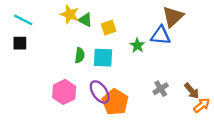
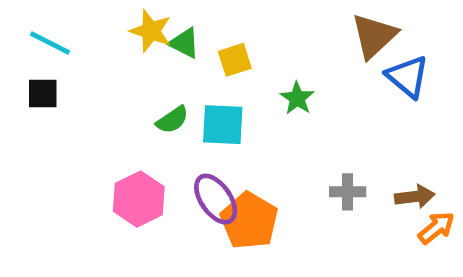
blue triangle: (161, 35) -> (408, 77), moved, turned 35
green semicircle: (80, 55) -> (172, 120), turned 48
gray cross: (161, 89) -> (348, 192), turned 32
brown arrow: (192, 91) -> (415, 197), turned -56

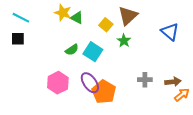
brown triangle: (374, 36) -> (128, 16), moved
yellow square: (235, 60) -> (106, 25), moved, turned -32
cyan square: (223, 125) -> (93, 52), turned 30

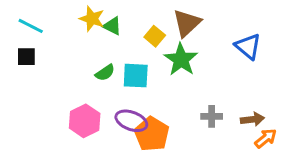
green star: (124, 41) -> (181, 60), size x1.6
cyan square: (93, 52) -> (136, 76), turned -30
purple ellipse: (90, 83) -> (131, 121), turned -35

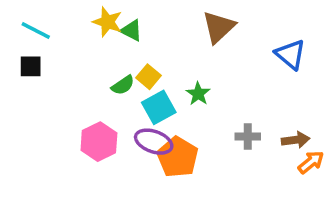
yellow square: (155, 36) -> (149, 77), moved
green star: (181, 60) -> (198, 94), moved, size x0.6
cyan square: (136, 76) -> (159, 107), moved, turned -32

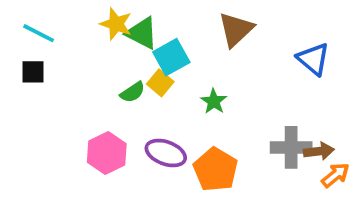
green triangle: (131, 31) -> (142, 33), size x1.4
cyan square: (159, 107) -> (171, 57), moved
gray cross: (248, 136) -> (291, 147), moved, size x1.5
orange pentagon: (178, 157) -> (216, 170), moved

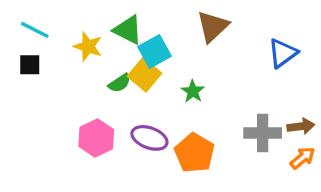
yellow star: (116, 24) -> (88, 46), moved
blue triangle: (313, 59) -> (283, 53), turned 44
yellow square: (160, 83) -> (144, 75), size x1.4
brown arrow: (319, 151) -> (301, 126), moved

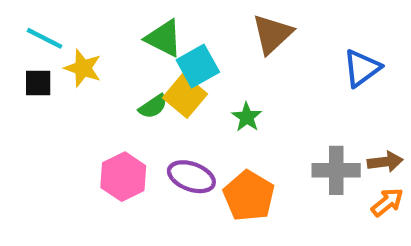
yellow star: (88, 46) -> (83, 68), moved

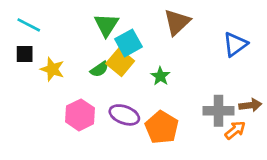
green triangle: (164, 38) -> (106, 25), turned 36
yellow star: (83, 68) -> (52, 69), moved
orange arrow: (387, 202) -> (235, 130), moved

